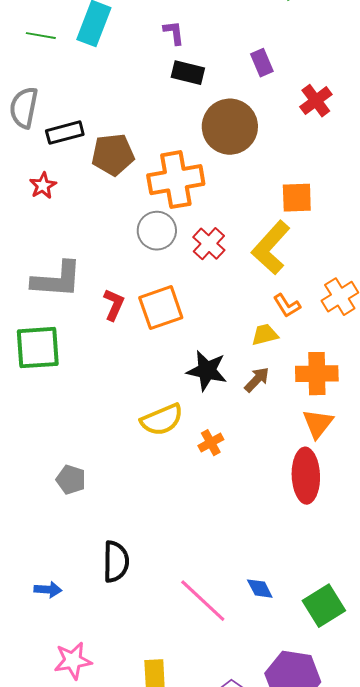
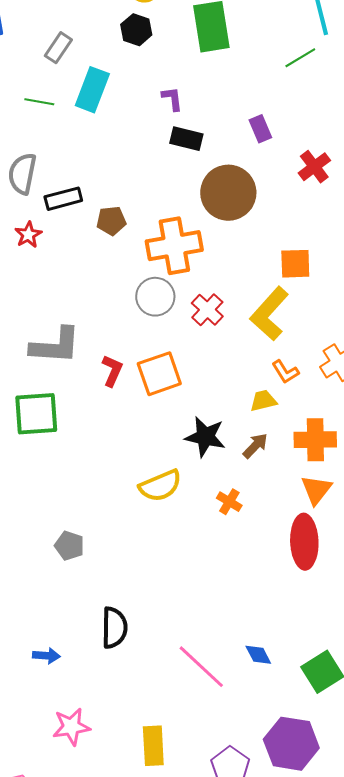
brown pentagon: (113, 155) -> (111, 221), size x0.7
red star: (43, 186) -> (28, 235), moved
orange cross: (211, 443) -> (229, 502), moved, turned -30

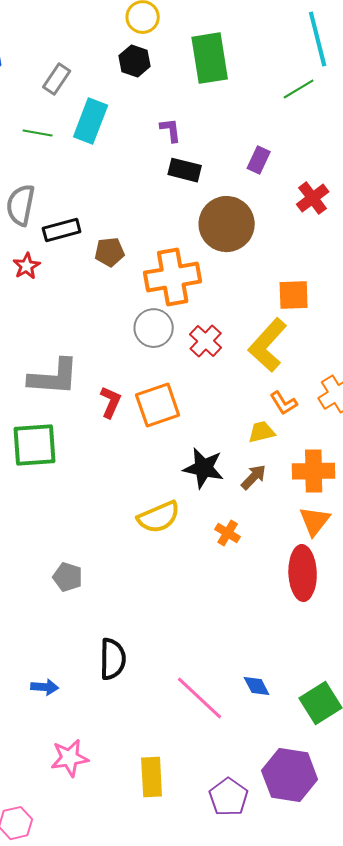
purple rectangle: (260, 129) -> (259, 160), turned 48

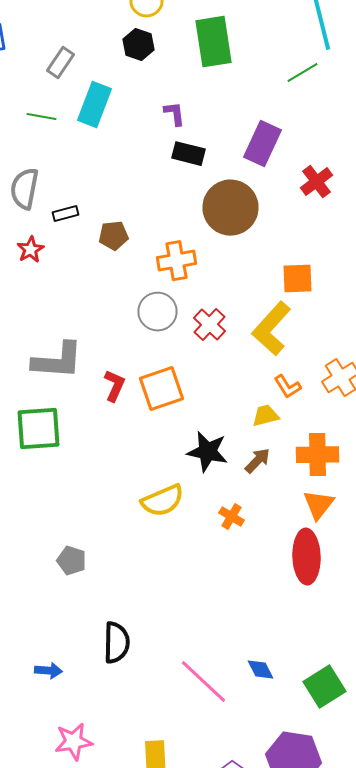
purple rectangle: (259, 160) -> (262, 144), size x1.6
black rectangle: (62, 230) -> (66, 214), size x0.7
orange cross: (173, 277) -> (176, 261), size x0.7

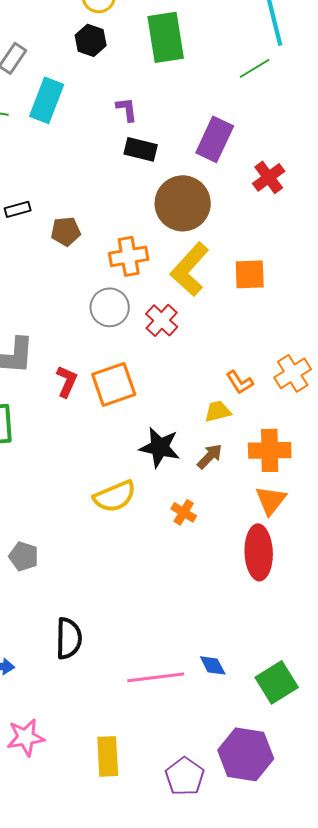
yellow L-shape: (272, 329) -> (190, 269), moved
pink line: (204, 682) -> (156, 677), turned -50

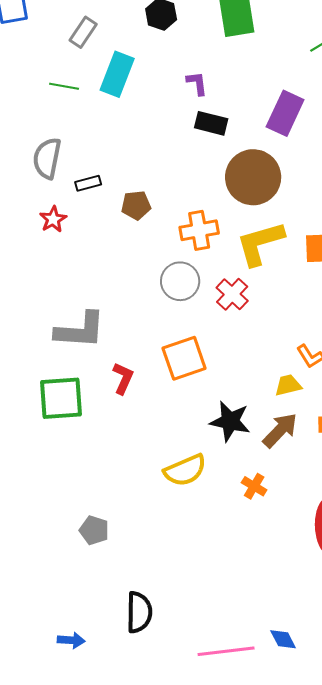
yellow L-shape: (190, 269) -> (260, 243), turned 32
red L-shape: (67, 381) -> (123, 378), moved
brown arrow: (210, 456) -> (280, 430), size x1.4

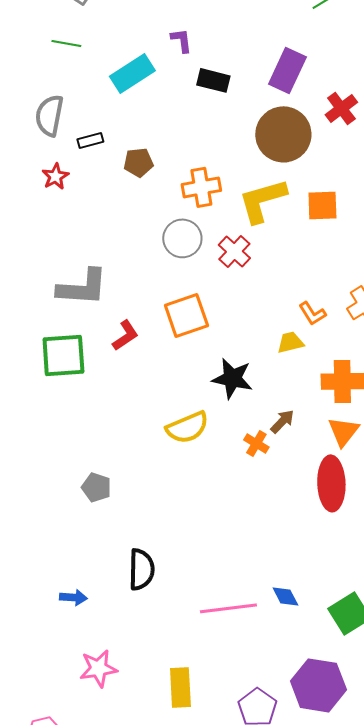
cyan rectangle: (117, 74) -> (132, 73), moved, turned 36
purple L-shape: (197, 83) -> (181, 40), moved
brown circle: (253, 177) -> (283, 134), moved
red L-shape: (123, 378) -> (125, 335), turned 32
brown arrow: (280, 430) -> (282, 421), moved, size x0.7

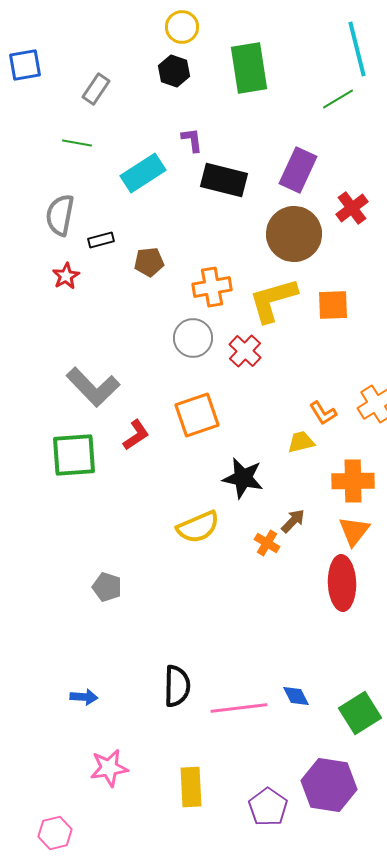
black rectangle: (213, 80) -> (224, 180), size x1.4
gray L-shape: (82, 287) -> (93, 387), turned 42
black semicircle: (141, 569) -> (177, 686), moved

